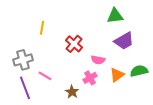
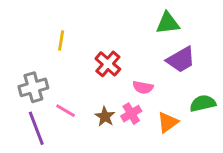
orange triangle: (117, 75) -> (168, 122), moved
brown star: (72, 92) -> (105, 116), moved

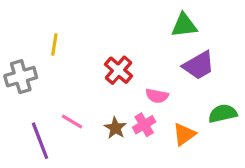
yellow line: (61, 41) -> (54, 45), moved
gray cross: (33, 87) -> (21, 77), moved

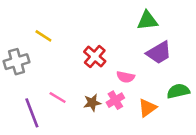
yellow line: (54, 45) -> (43, 36), turned -66
brown star: (115, 128) -> (92, 103), turned 30

